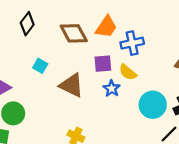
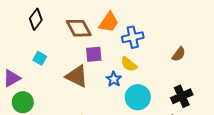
purple square: (103, 64) -> (94, 54), moved
cyan square: (40, 66) -> (40, 58), moved
cyan circle: (153, 105) -> (138, 97), moved

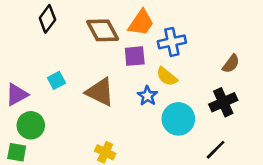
purple square: (94, 54) -> (135, 56), moved
cyan square: (40, 58) -> (56, 80), moved, turned 32
black cross: (182, 96) -> (223, 102), moved

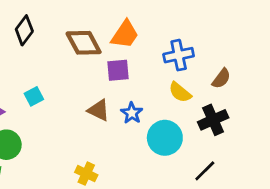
blue cross: (172, 42) -> (179, 55), moved
yellow semicircle: (167, 77) -> (180, 92), moved
brown triangle: (100, 92) -> (99, 110), moved, size x0.7

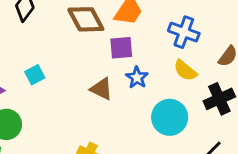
blue cross: (179, 55) -> (184, 32), turned 32
blue star: (132, 113) -> (137, 78), moved

